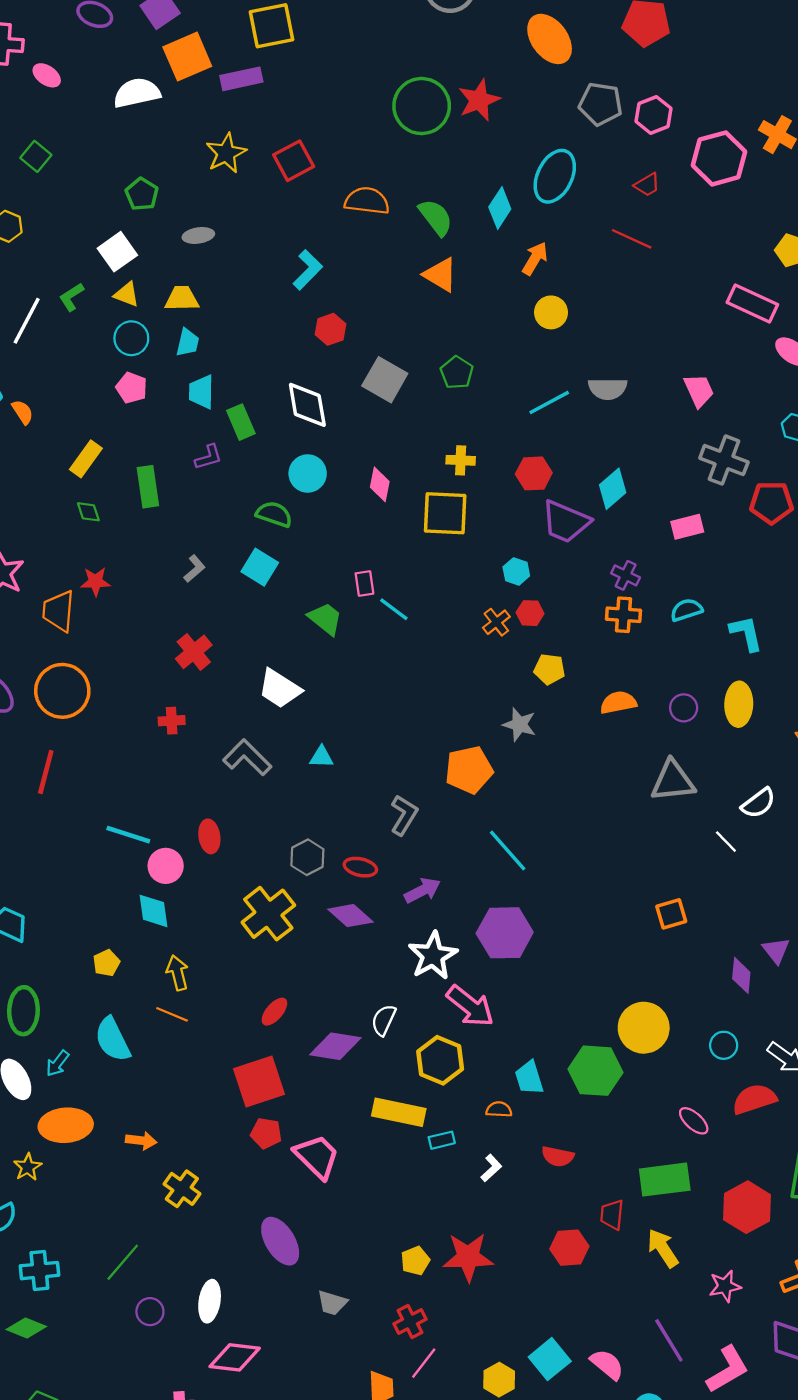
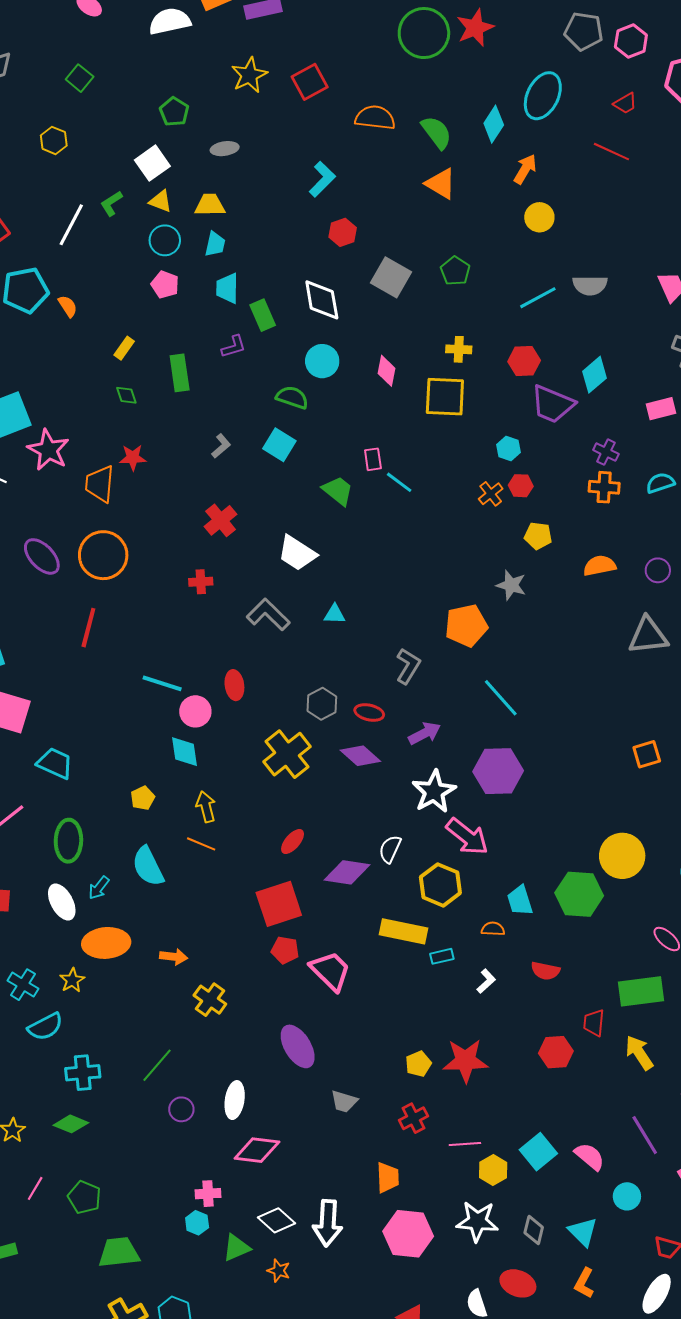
yellow rectangle: (86, 459) -> (124, 348), size x0.7
pink line: (424, 1363) -> (465, 1144), moved, turned 48

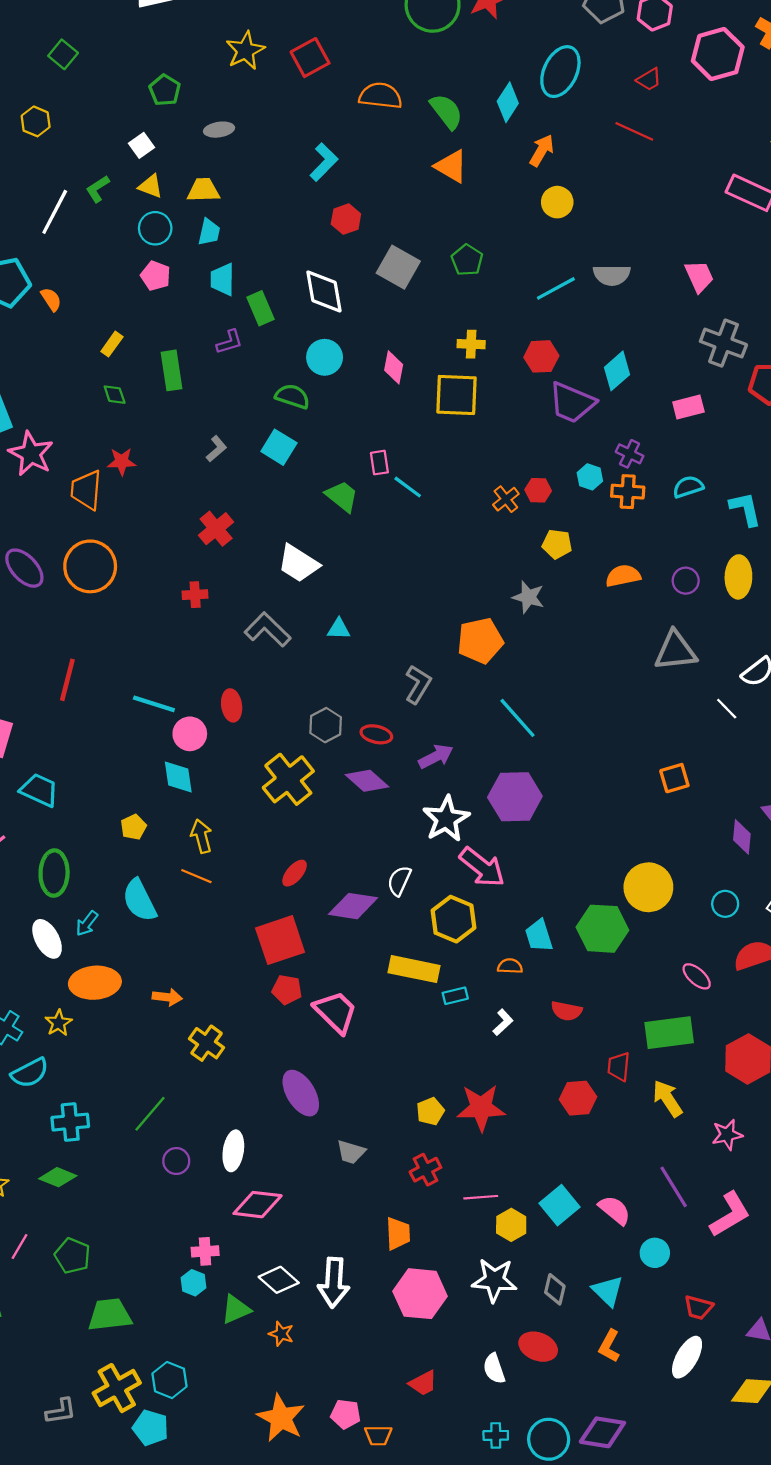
white square: (152, 163) -> (142, 145), size x0.7
cyan hexagon: (508, 449) -> (590, 477), moved
red line: (88, 628) -> (67, 680), moved

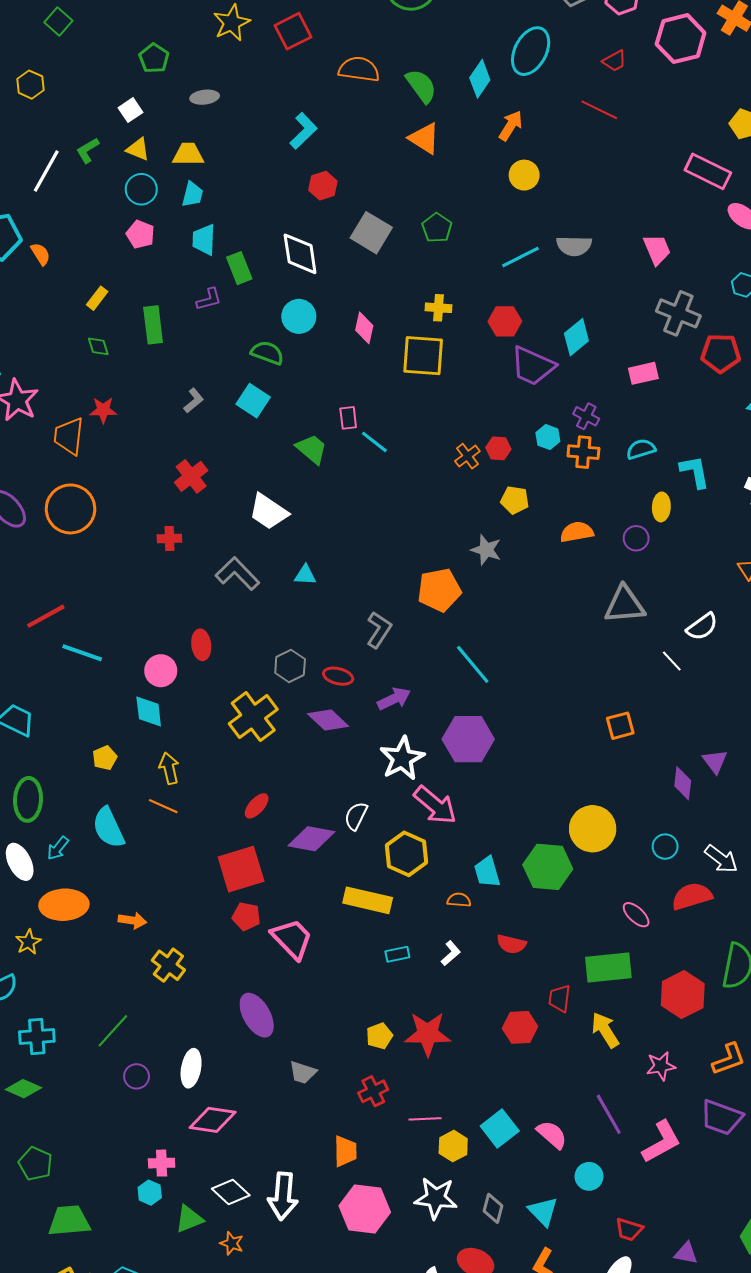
yellow ellipse: (738, 577) -> (661, 507), moved, size x0.7
red line: (67, 680) -> (46, 616), turned 45
cyan line: (154, 704) -> (82, 653), moved
cyan rectangle: (455, 996) -> (397, 954), moved

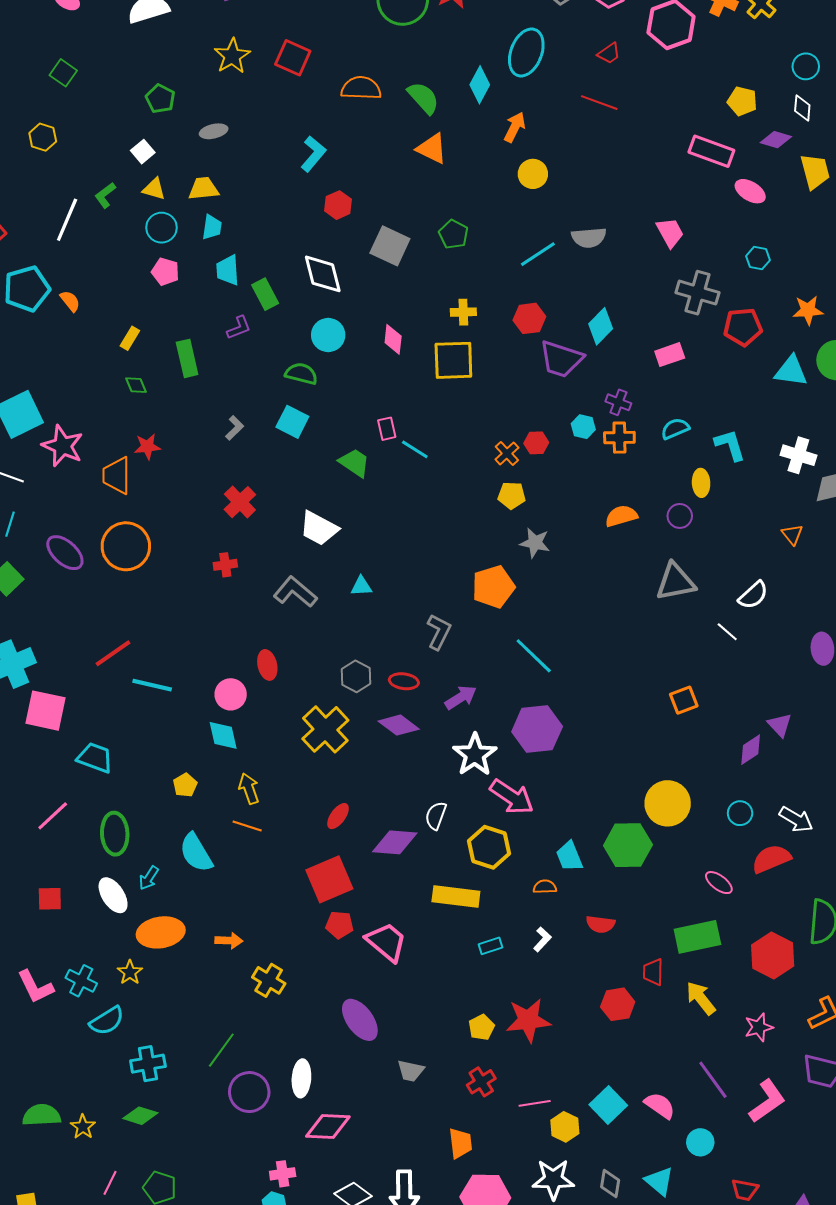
red square: (293, 31) -> (293, 58), turned -33
yellow pentagon: (515, 500) -> (512, 495), moved
purple diamond: (683, 783) -> (751, 750), turned 56
purple circle: (137, 1076) -> (249, 1092), size x1.6

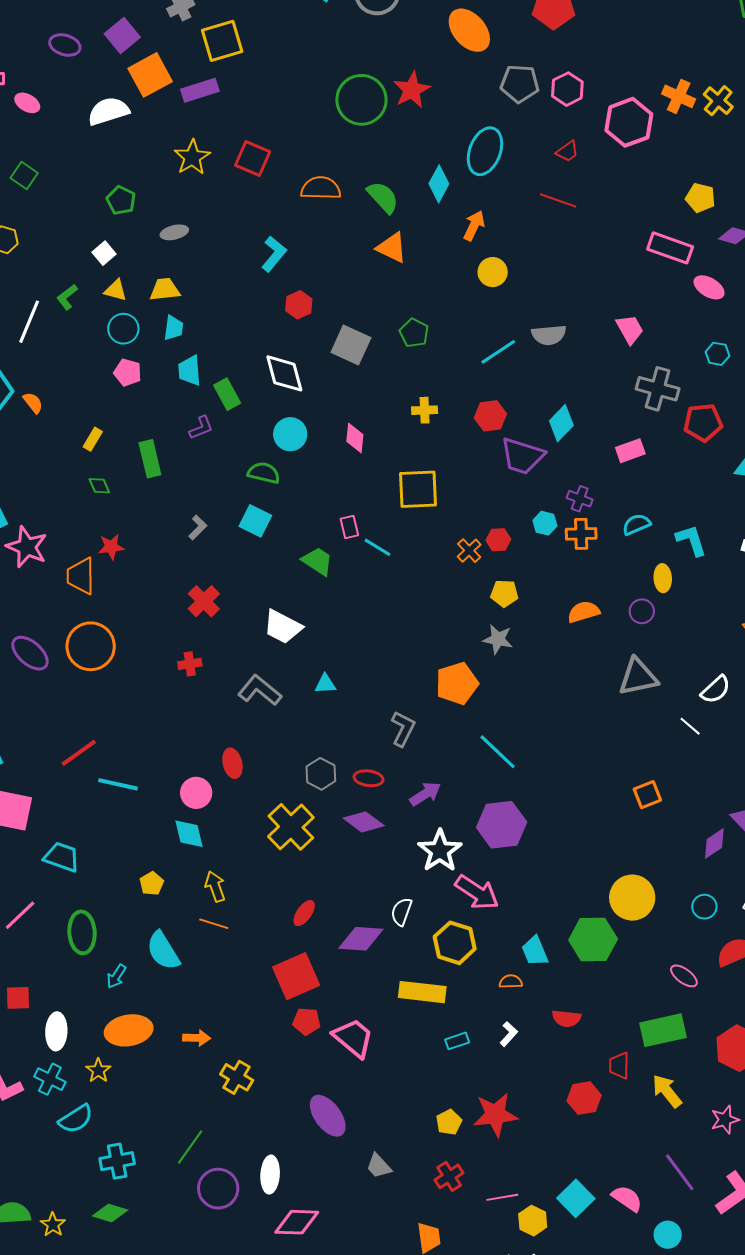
yellow square: (453, 360) -> (418, 489), moved
yellow pentagon: (512, 495) -> (504, 593), moved
white ellipse: (113, 895) -> (56, 1031), moved, turned 36
gray trapezoid: (411, 1071) -> (379, 1166), turned 36

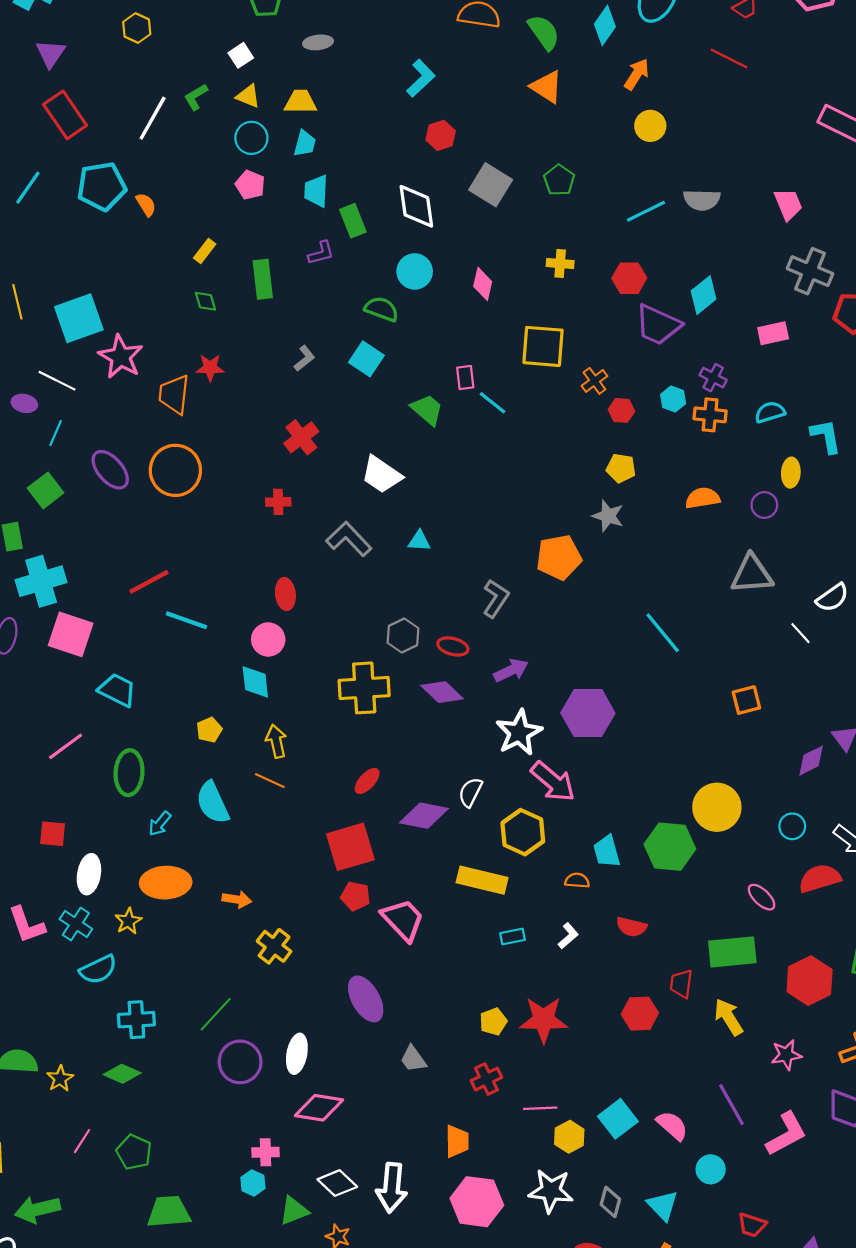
orange cross: (469, 551) -> (594, 381), moved
cyan line: (498, 752) -> (663, 633), moved
red ellipse: (232, 763) -> (285, 594), moved
yellow cross: (291, 827) -> (364, 688), turned 33

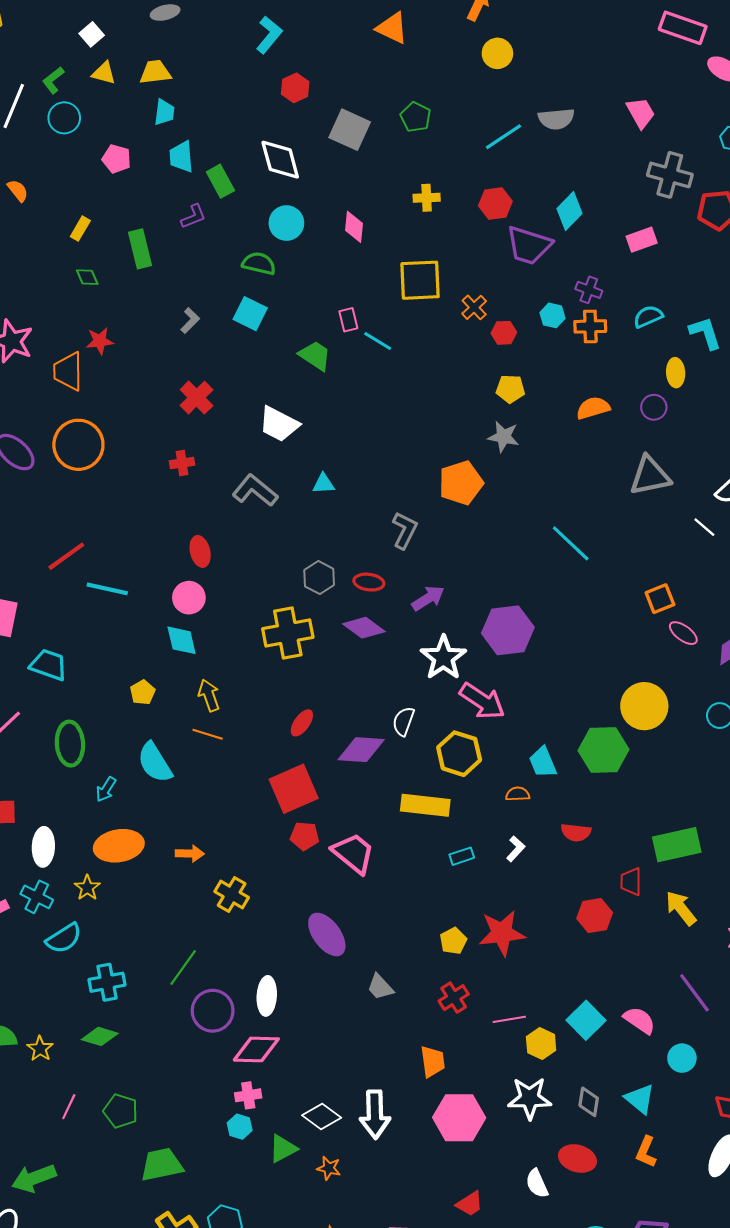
cyan circle: (251, 138) -> (64, 118), moved
pink ellipse: (762, 897) -> (683, 633), moved
pink diamond: (319, 1108) -> (256, 1049), moved

